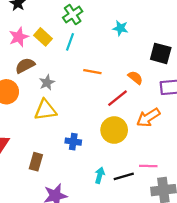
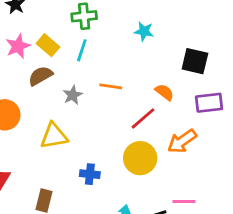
green cross: (73, 15) -> (84, 16), turned 30
brown semicircle: (25, 66) -> (40, 76), moved
gray star: (47, 82) -> (73, 95), moved

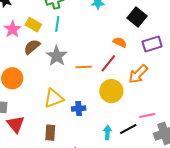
black square: (195, 61) -> (137, 17), turned 36
orange line: (111, 86) -> (84, 67), moved
gray star: (73, 95) -> (57, 56), size x1.5
yellow triangle: (54, 136) -> (54, 98), moved

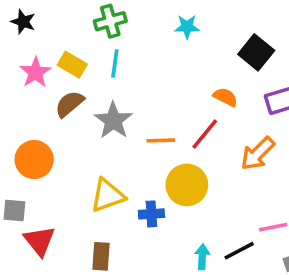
yellow circle: (111, 91) -> (187, 185), moved

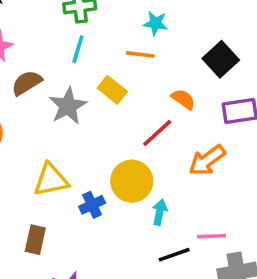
yellow rectangle: (72, 65) -> (112, 90), moved
orange line: (161, 140) -> (140, 54), moved
blue cross: (151, 214) -> (92, 205), turned -30
cyan arrow: (202, 257) -> (160, 212), moved

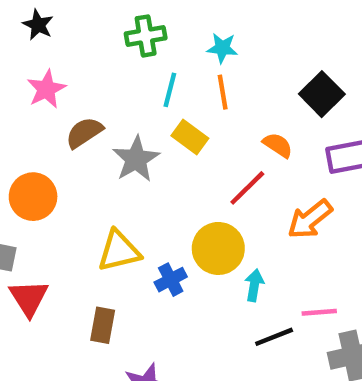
cyan star: (155, 23) -> (222, 48), moved
cyan line: (78, 49) -> (170, 90), moved
orange line: (140, 54) -> (223, 92), turned 76

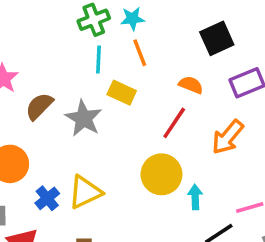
green cross: (146, 36) -> (94, 20), moved
black square: (322, 94) -> (217, 38), turned 32
blue cross: (171, 280) -> (47, 198), moved

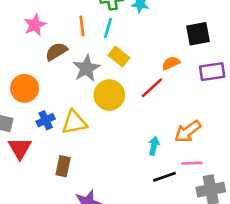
orange line: (140, 53) -> (82, 26), moved
orange semicircle: (191, 85) -> (171, 63), turned -60
orange arrow: (228, 137) -> (188, 131), moved
yellow circle: (161, 174) -> (109, 95), moved

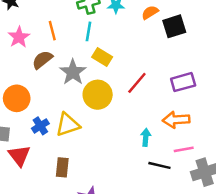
orange line: (82, 26) -> (52, 31), moved
orange semicircle: (171, 63) -> (150, 12), moved
purple rectangle: (212, 72) -> (183, 82), moved
orange arrow: (188, 131) -> (176, 120), turned 40
black line: (165, 177) -> (159, 165), turned 40

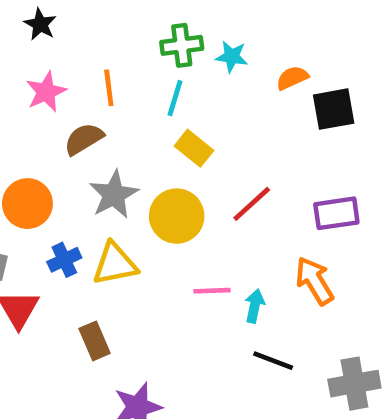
gray star: (73, 72) -> (114, 195), moved
orange arrow: (176, 120) -> (315, 281), turned 55
pink line: (184, 149) -> (212, 291), moved
brown rectangle: (62, 167) -> (95, 341), turned -36

